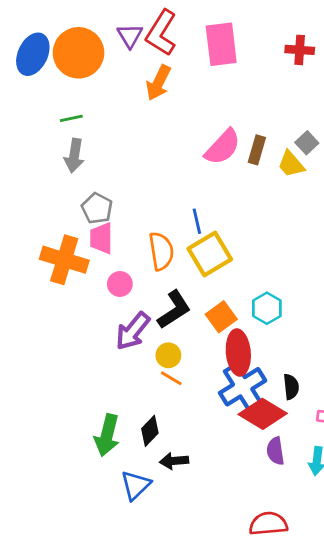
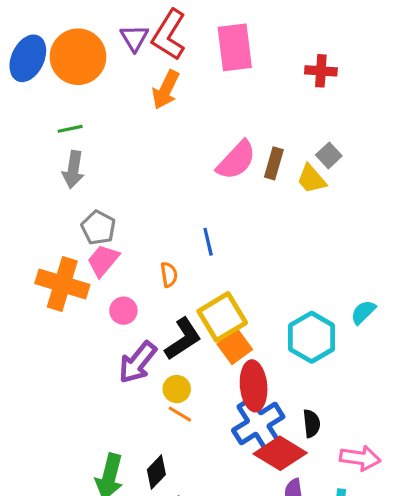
red cross: (300, 50) -> (321, 71), moved
pink trapezoid: (101, 238) -> (103, 260), turned 40
orange semicircle: (161, 251) -> (169, 275), size x0.6
yellow square: (210, 254) -> (222, 317), moved
cyan hexagon: (267, 308) -> (312, 337), moved, size x1.4

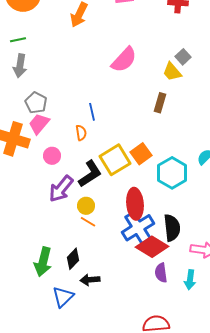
brown rectangle: (274, 163) -> (160, 103), moved
blue line: (208, 242) -> (92, 112), moved
orange square: (235, 347) -> (141, 154), moved
black semicircle: (312, 423) -> (172, 228), size x1.5

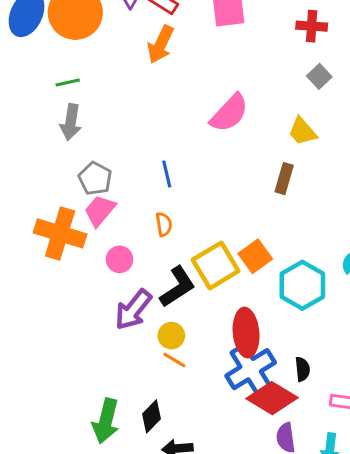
gray square: (183, 57) -> (319, 76), moved
blue line: (92, 112) -> (167, 174), moved
black semicircle: (172, 228) -> (302, 369), size x0.6

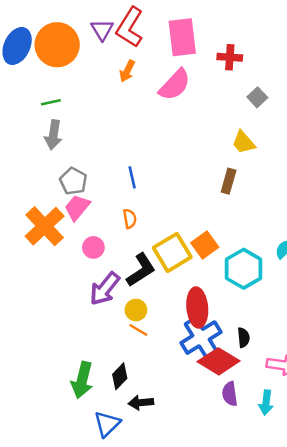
red cross: (312, 26) -> (230, 57), moved
orange arrow: (161, 44) -> (127, 71), size x0.7
pink semicircle: (229, 113) -> (175, 85), moved
orange cross: (60, 233) -> (45, 226), turned 30

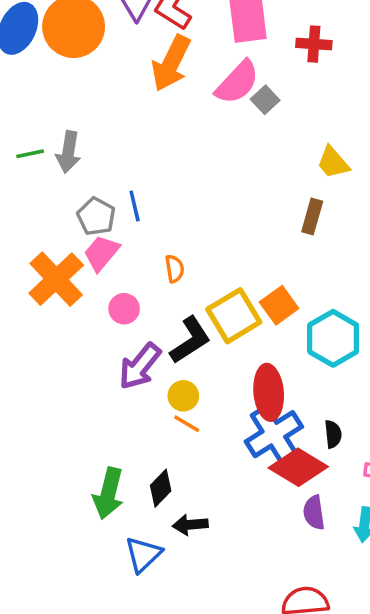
orange arrow: (127, 71) -> (171, 63), size x1.8
gray square: (257, 97) -> (265, 100), moved
green line: (51, 102) -> (30, 154), moved
blue line: (132, 177) -> (135, 206), moved

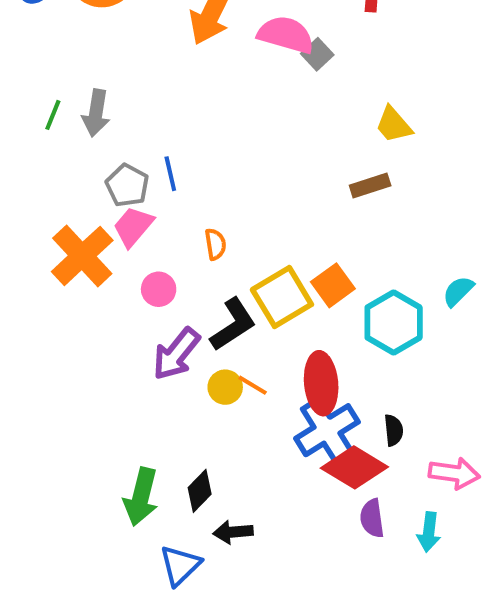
pink semicircle: (237, 82) -> (286, 35), turned -117
green line: (30, 154) -> (53, 115), turned -56
brown rectangle: (312, 216) -> (370, 185), turned 56
orange line: (187, 424) -> (253, 385), moved

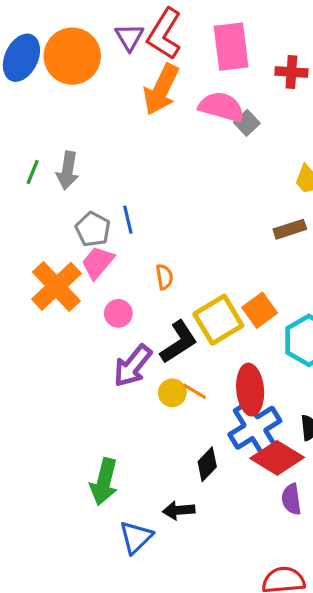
black diamond: (200, 491) -> (207, 464), moved

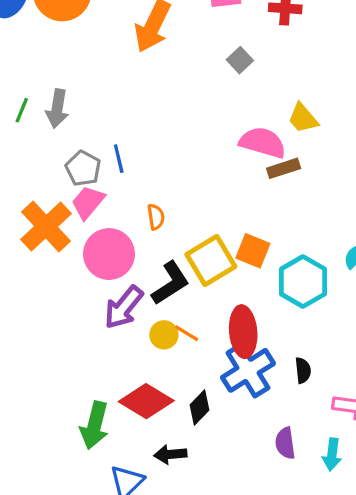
pink semicircle: (222, 107) -> (263, 142), moved
orange square: (260, 310) -> (253, 251), turned -32
pink circle: (118, 313) -> (109, 254), size x1.8
red diamond: (277, 458) -> (146, 401), moved

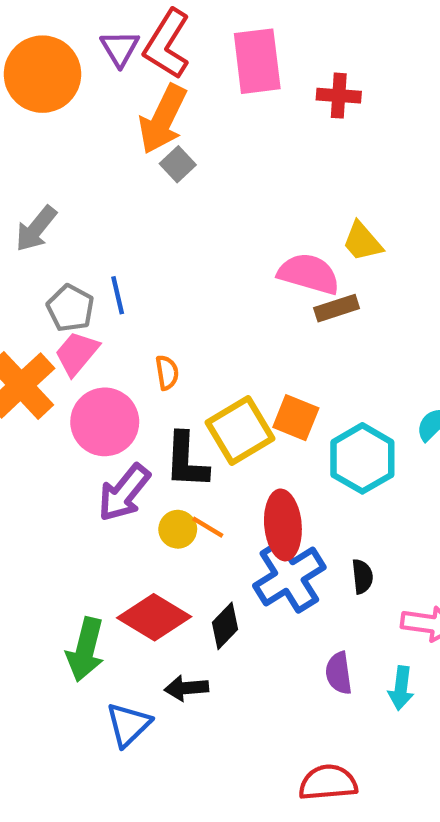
gray square: (240, 60) -> (178, 164), moved
gray arrow: (57, 109) -> (36, 229), turned 30
black L-shape: (170, 283) -> (186, 461), turned 126

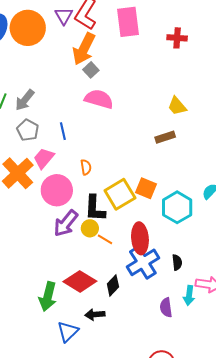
red cross: (339, 96) -> (177, 38), moved
pink semicircle: (309, 274) -> (99, 99), moved
gray pentagon: (70, 308) -> (28, 130), moved
yellow circle: (178, 529) -> (90, 228), moved
cyan arrow: (401, 688) -> (189, 295), moved

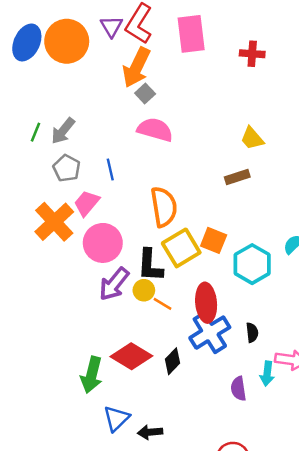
orange semicircle: (86, 167) -> (164, 207), moved, size x2.0
black arrow: (95, 315) -> (150, 432), moved

